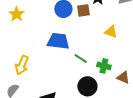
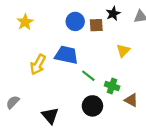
yellow triangle: (111, 32) -> (123, 51), turned 48
yellow arrow: (22, 65) -> (38, 65), moved

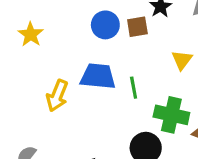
green line: (88, 76) -> (134, 88), moved, turned 48
green cross: (112, 86) -> (171, 115), size x1.5

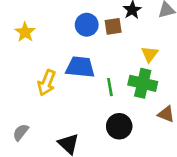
green line: (134, 88) -> (110, 87), moved
green cross: (171, 115) -> (143, 83), moved

